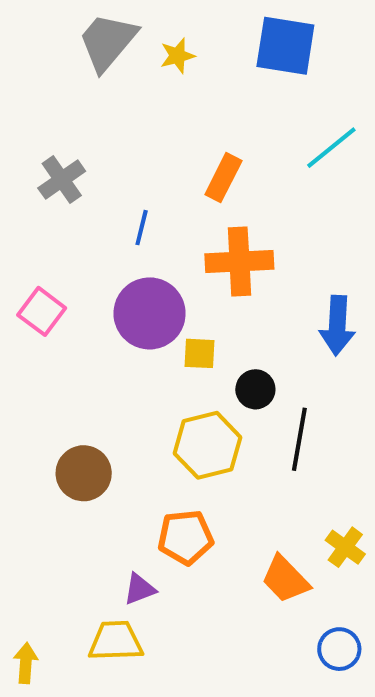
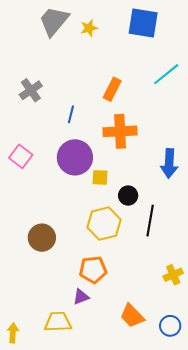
yellow cross: (345, 547) -> (173, 275), turned 30
orange trapezoid: (285, 579) -> (132, 316), moved
purple triangle: (140, 589) -> (81, 297), moved

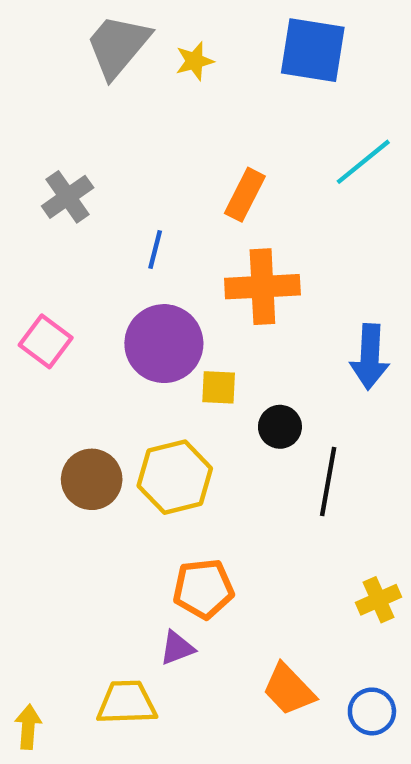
yellow hexagon: (104, 224) -> (175, 477), moved
brown circle: (42, 238) -> (92, 479), moved

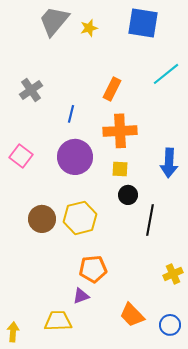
yellow square: (219, 387) -> (120, 169), moved

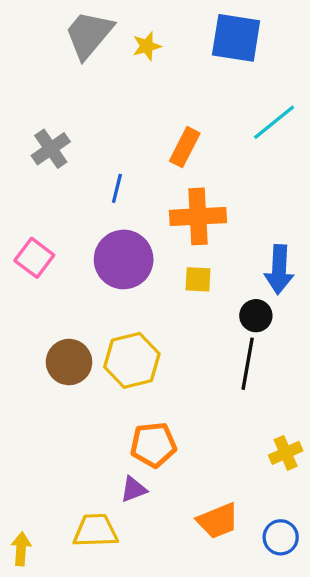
black circle: (128, 195) -> (256, 316), moved
orange trapezoid: (132, 315) -> (218, 521), turned -68

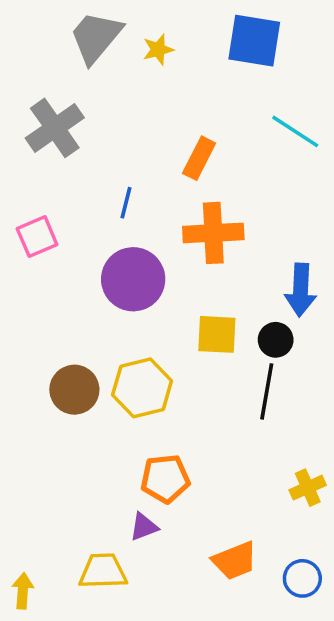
cyan line: (274, 122) -> (295, 131), turned 72
gray cross: (51, 149) -> (55, 128), moved, size x1.4
pink square: (34, 258) -> (37, 237), moved, turned 30
yellow square: (198, 279) -> (217, 334), moved, size x1.4

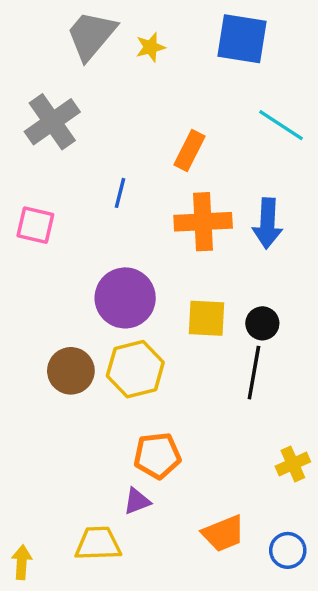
pink square: (37, 237) -> (35, 225), turned 36
purple circle: (133, 279) -> (125, 298), moved
blue arrow: (301, 290) -> (267, 223), moved

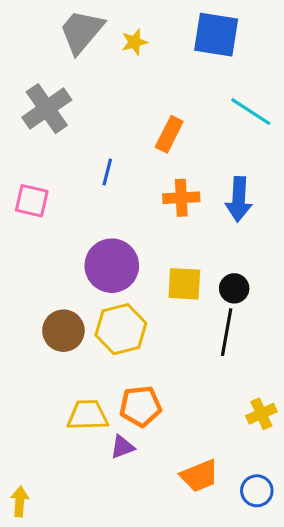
orange cross: (203, 222) -> (181, 198), size x0.7
yellow trapezoid: (98, 544) -> (88, 415), moved

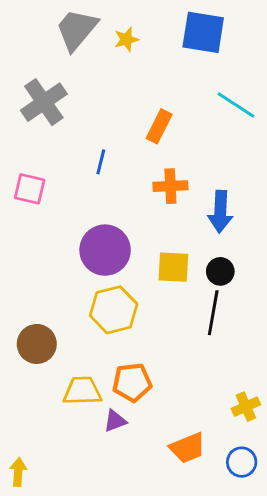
blue arrow: (239, 199) -> (220, 212), moved
brown circle: (63, 331) -> (37, 344), moved
yellow cross: (261, 414) -> (246, 407), moved

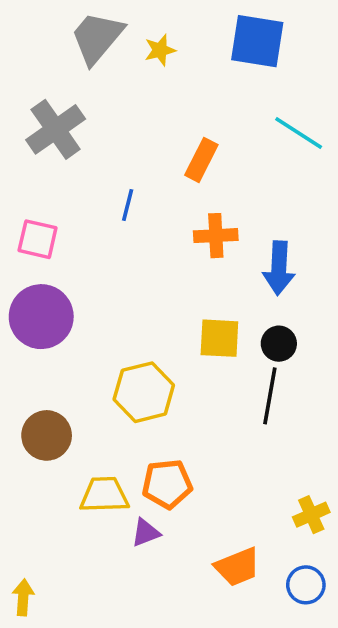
purple circle: (105, 250) -> (41, 317), moved

